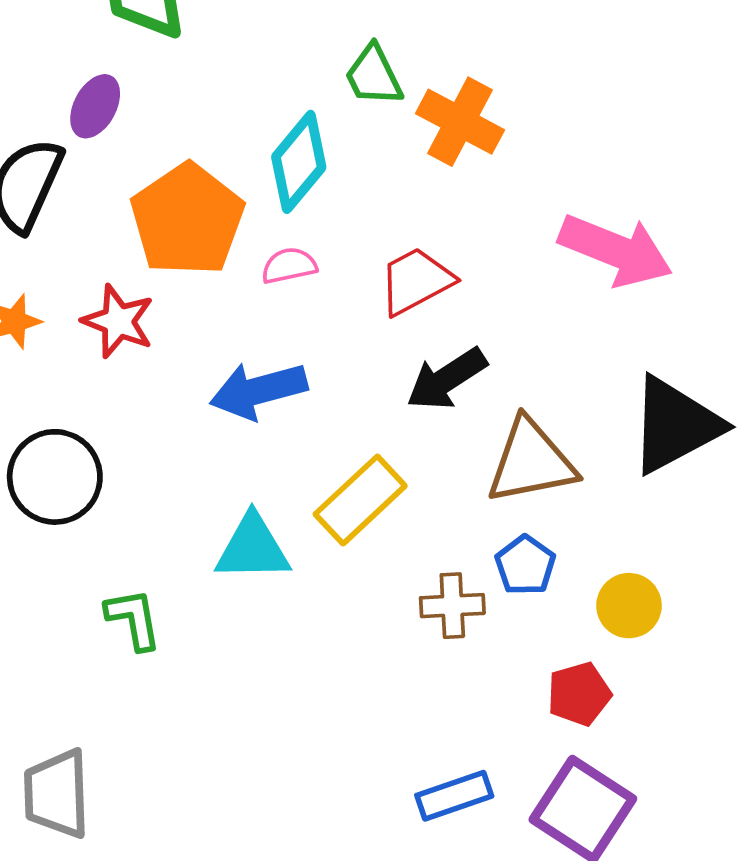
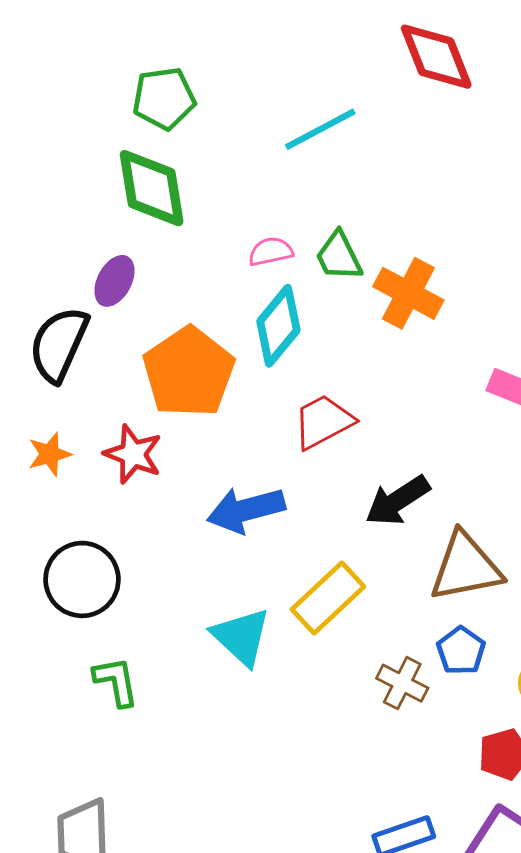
pink semicircle: (289, 266) -> (271, 252), moved
red trapezoid: (416, 281) -> (323, 422), moved
cyan triangle: (253, 548) -> (241, 637), turned 44
brown cross: (452, 606) -> (402, 683), turned 30
green L-shape: (134, 619) -> (116, 682), moved

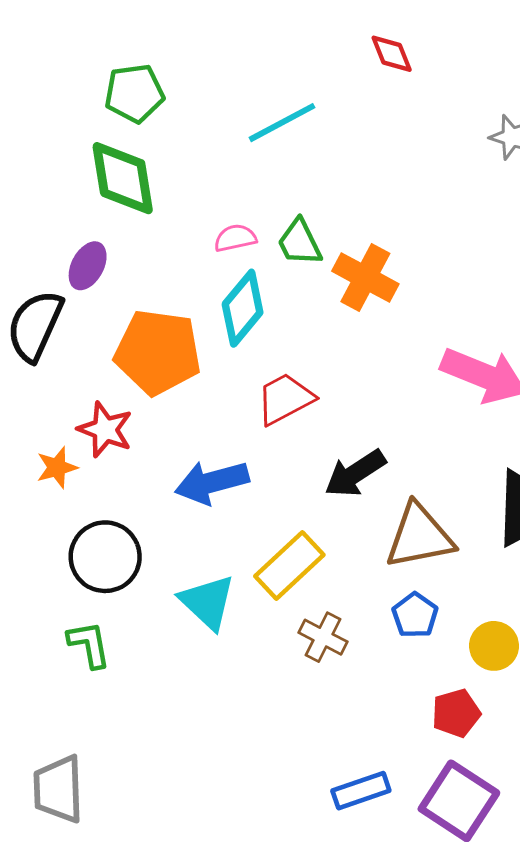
red diamond: (436, 57) -> (392, 54), size x0.6
orange pentagon: (189, 372) -> (158, 352), turned -30
orange star: (50, 454) -> (57, 468), moved
black circle: (82, 579) -> (105, 557), moved
brown cross: (402, 683) -> (323, 637), moved

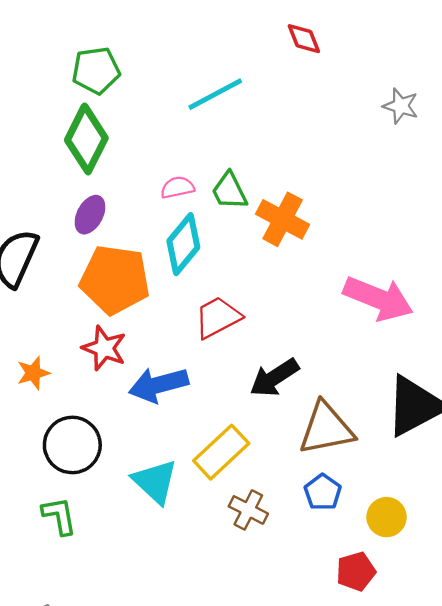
green diamond: (123, 178) -> (86, 139), turned 36
purple ellipse: (88, 266) -> (90, 215), moved
red star: (105, 430) -> (104, 348), moved

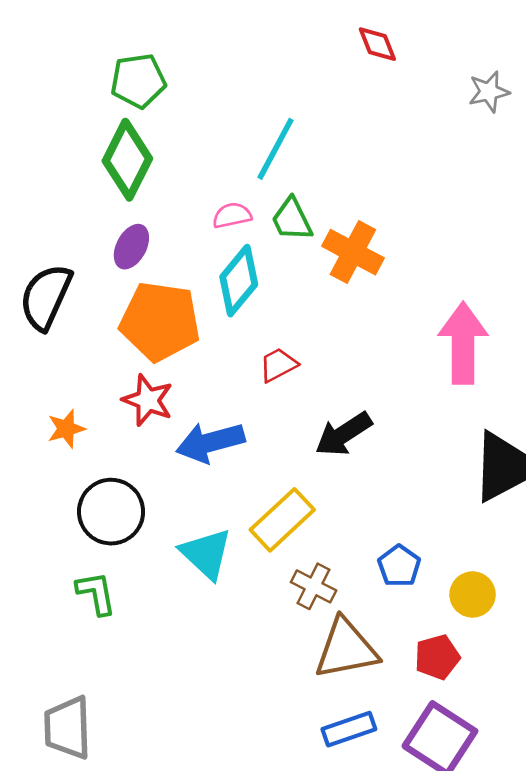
cyan line: (215, 94) -> (275, 149), moved, turned -34
gray star: (401, 106) -> (489, 92), moved, turned -30
pink arrow: (378, 298) -> (463, 343), turned -112
red trapezoid: (218, 317) -> (278, 365), size x0.7
brown triangle: (326, 428) -> (346, 649), moved

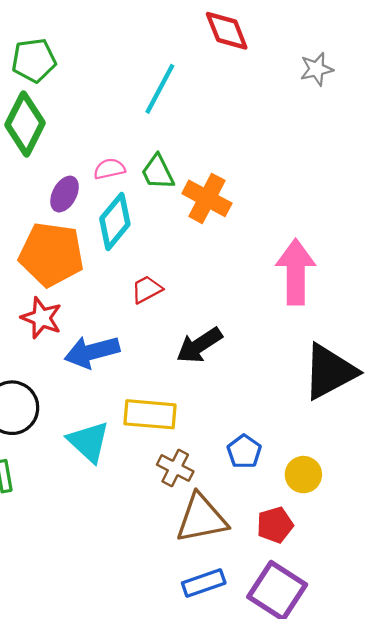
red diamond: (377, 44) -> (227, 31), size x1.4
cyan line: (275, 149) -> (160, 89), moved
purple ellipse: (131, 247) -> (65, 194), moved
yellow rectangle: (282, 520) -> (150, 414), turned 48

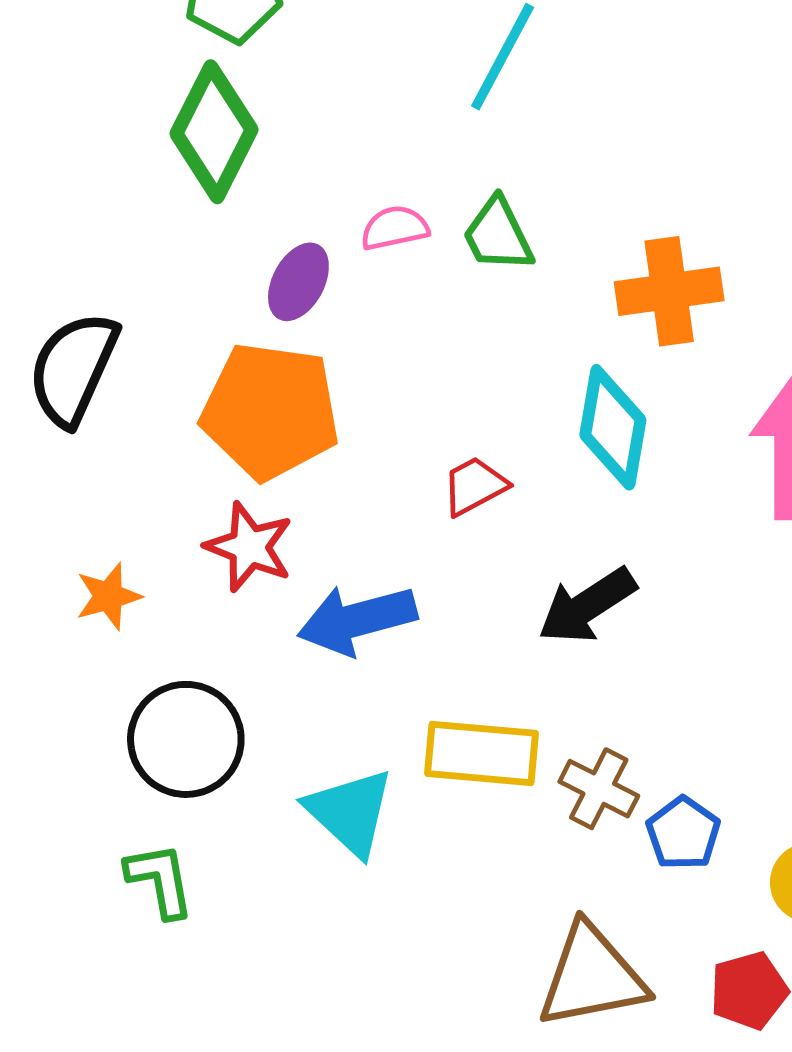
orange cross: (207, 198) -> (669, 291), moved, turned -36
cyan diamond: (115, 221) -> (613, 427), moved, turned -30
brown cross: (175, 468) -> (599, 789), moved

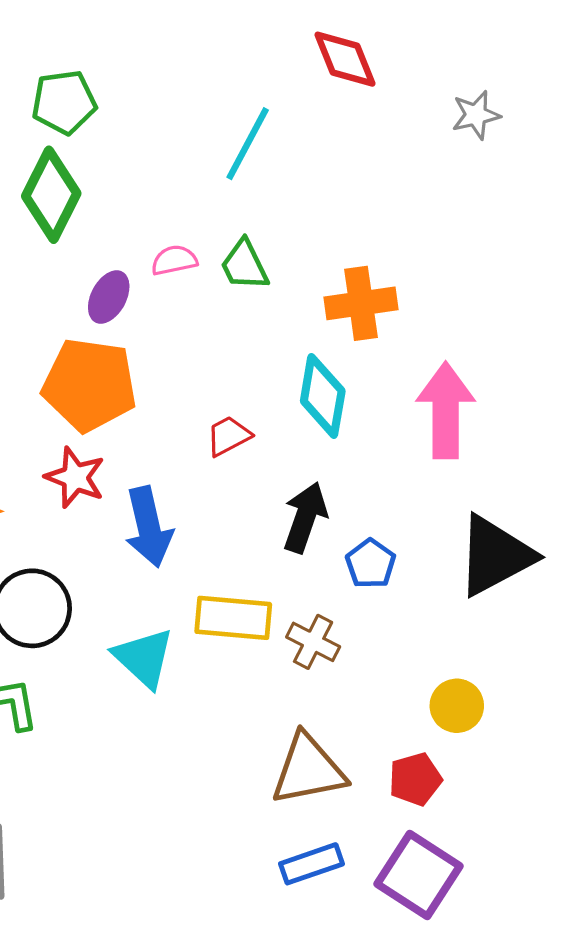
black arrow: (587, 606) -> (305, 517), turned 142
blue arrow: (357, 620) -> (149, 527), turned -88
blue pentagon: (683, 833) -> (371, 564), moved

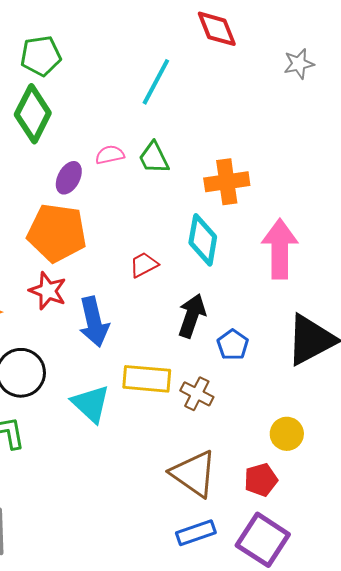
brown triangle: (308, 770) -> (194, 474), turned 46

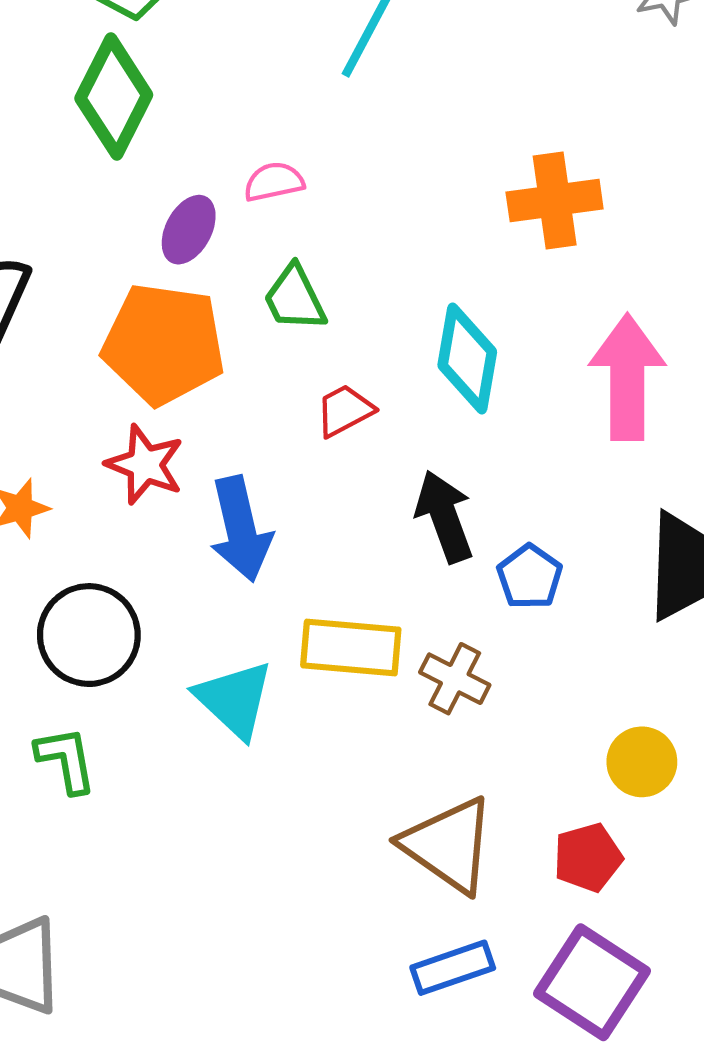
green trapezoid: (154, 158) -> (295, 298), moved
orange cross: (227, 182) -> (555, 201), moved
black arrow: (192, 316) -> (444, 517), turned -39

